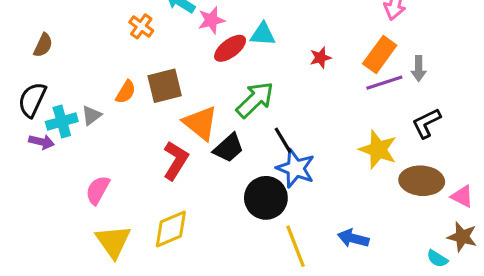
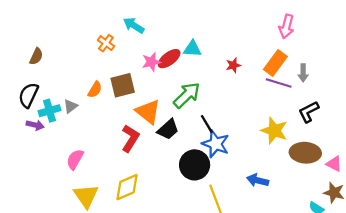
pink star: (211, 20) -> (151, 62), moved
purple line: (384, 83) -> (279, 83), turned 35
blue arrow: (353, 238) -> (258, 180), moved

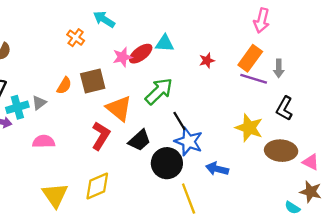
black L-shape: (309, 112) -> (284, 108), turned -35
black trapezoid: (168, 129) -> (140, 140), moved
pink semicircle: (75, 159) -> (44, 141), moved, turned 60
blue arrow: (258, 180) -> (217, 169), moved

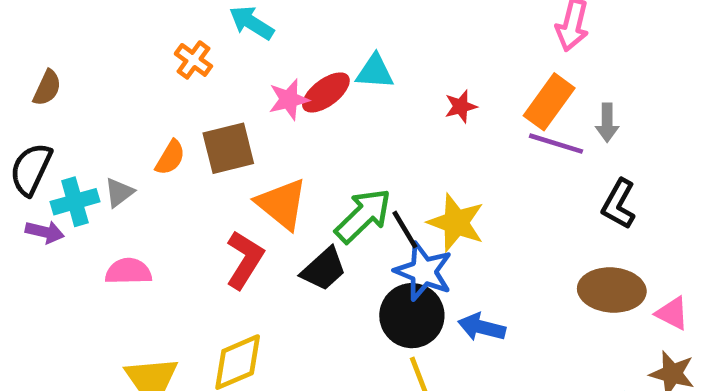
green arrow: (159, 91) -> (363, 216), moved
yellow star: (249, 128) -> (456, 223), moved
black circle: (167, 163) -> (412, 316), moved

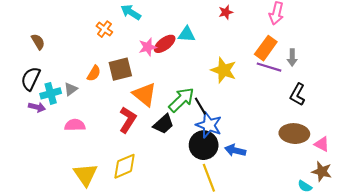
brown semicircle: (47, 88) -> (38, 42), turned -56
red star: (461, 106) -> (226, 12), moved
yellow star: (456, 223) -> (224, 70), moved

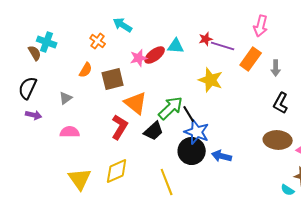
red star: (226, 12) -> (206, 39), moved
purple line: (269, 67) -> (223, 46), moved
orange semicircle: (94, 73) -> (86, 70), moved
cyan cross: (51, 93) -> (47, 42), moved, turned 36
yellow line: (209, 178) -> (167, 182), moved

